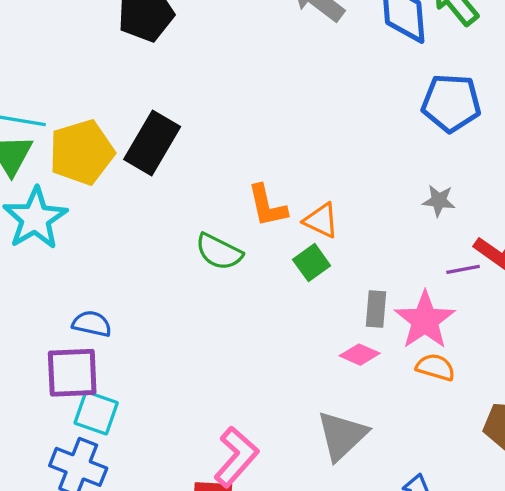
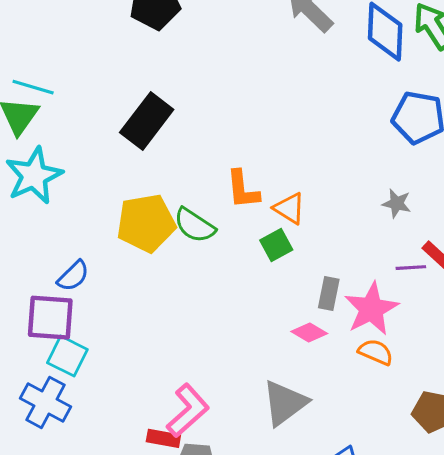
yellow pentagon: (82, 152) -> (146, 223), moved
blue semicircle: (92, 324) -> (73, 276), turned 116

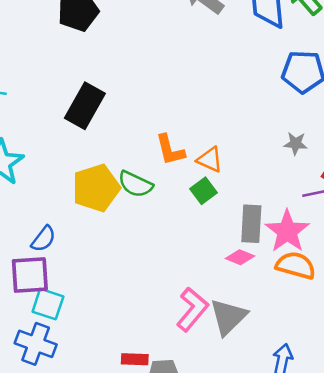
gray rectangle: (329, 294) -> (251, 224), size x1.4
orange semicircle: (376, 352) -> (296, 265), size x1.4
pink L-shape: (188, 411) -> (192, 309), moved

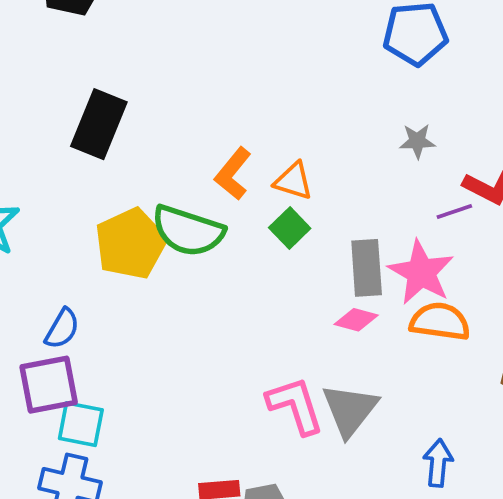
orange L-shape: (170, 150) -> (233, 174), turned 60
green semicircle: (135, 184) -> (188, 231), size x1.4
pink L-shape: (192, 309) -> (295, 405), turned -51

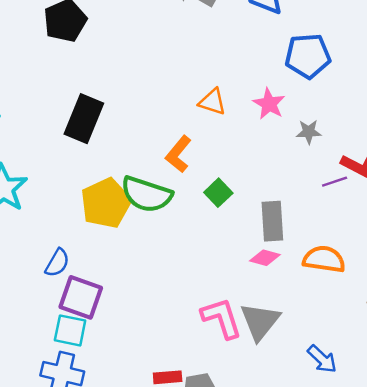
orange triangle: (294, 181) -> (212, 102), moved
pink star: (421, 272) -> (269, 104), moved, size x0.7
purple square: (49, 385) -> (81, 297), moved, turned 30
blue arrow: (438, 463) -> (322, 359), turned 128

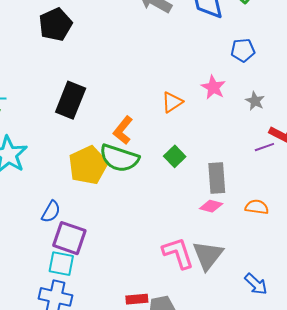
blue pentagon: (308, 56) -> (243, 50), size x0.7
orange triangle: (212, 102) -> (172, 102), moved, turned -50
gray star: (309, 132) -> (255, 101), moved, turned 30
orange L-shape: (178, 154) -> (123, 130), moved
orange semicircle: (324, 259) -> (257, 207), size x0.7

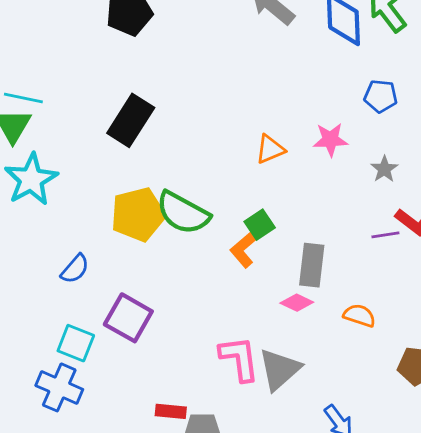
pink star: (213, 87) -> (330, 140), turned 30
orange L-shape: (123, 130) -> (245, 248), moved
purple square: (69, 238) -> (128, 318), moved

